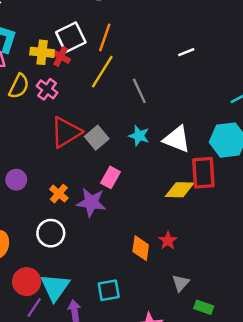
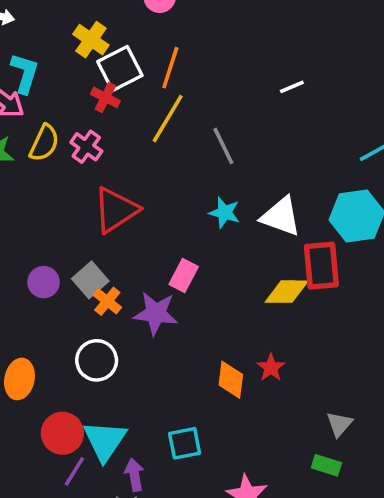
yellow cross: (42, 52) -> (91, 40), moved, turned 30
gray square: (97, 138) -> (90, 280), moved
gray triangle: (181, 283) -> (339, 424), moved

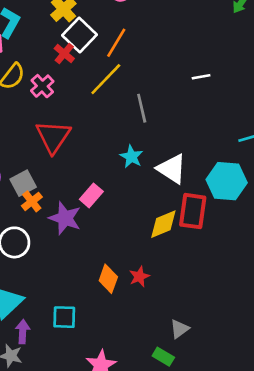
white square: (120, 69) -> (80, 35), turned -32
red triangle: (116, 210) -> (53, 137), turned -36
yellow diamond: (287, 292) -> (163, 224), turned -36

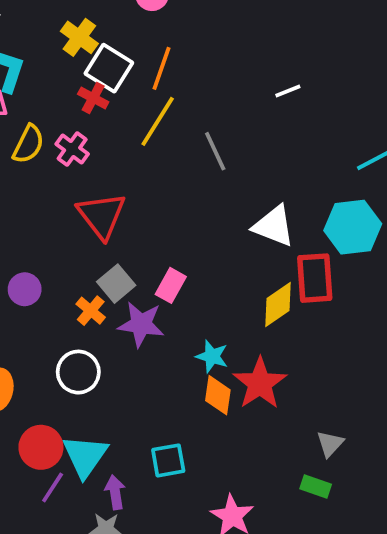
cyan star: (131, 157) -> (212, 356), moved
gray square: (23, 183) -> (116, 284), moved
red star: (139, 277) -> (260, 383), size x1.8

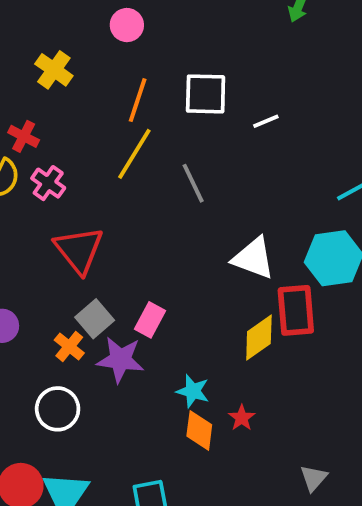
white square: (109, 68) -> (206, 94), moved, turned -30
red cross: (93, 98) -> (24, 136), moved
red star: (260, 383) -> (242, 418), size x0.5

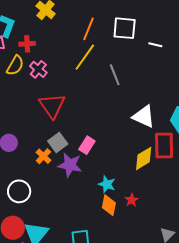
white line: (266, 121) -> (155, 45), turned 32
red cross: (24, 136) -> (27, 44), turned -35
white circle: (58, 409) -> (19, 191), moved

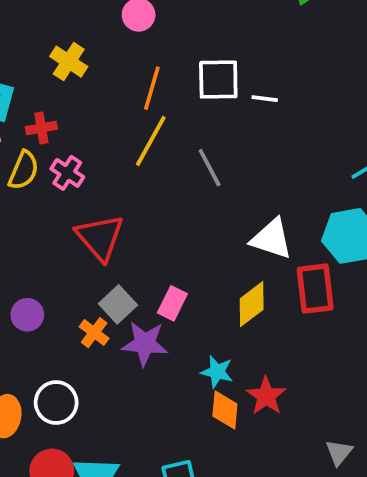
white line: (155, 45) -> (265, 99), moved
yellow diamond: (144, 158) -> (252, 304), moved
red star: (132, 200) -> (266, 396), size x1.5

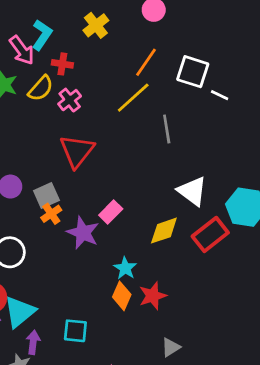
red rectangle: (315, 289) -> (210, 235), turned 40
gray square: (118, 304) -> (46, 195), moved
gray triangle: (339, 452) -> (171, 347), moved

